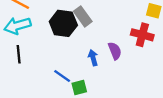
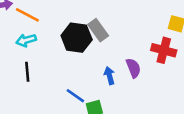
cyan arrow: (17, 26) -> (26, 40), size x0.7

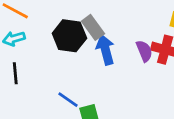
purple semicircle: (133, 68) -> (144, 51), moved
blue arrow: (109, 76) -> (105, 50), moved, size x1.5

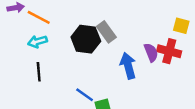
blue arrow: (105, 50) -> (128, 66), moved

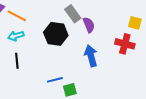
gray rectangle: (106, 32) -> (73, 14), moved
purple semicircle: (151, 52) -> (89, 25), moved
blue line: (85, 95) -> (55, 80), turned -49

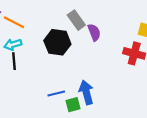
blue arrow: (91, 56) -> (86, 92), moved
black line: (17, 61) -> (14, 61), moved

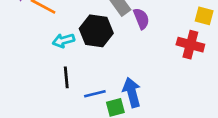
cyan arrow: (13, 45) -> (63, 40), moved
black line: (14, 61) -> (66, 77), moved

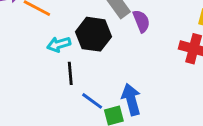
black line: (66, 77) -> (70, 73), moved
blue line: (95, 94) -> (92, 101), turned 50

